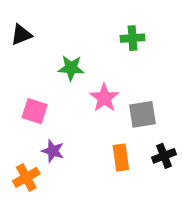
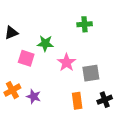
black triangle: (21, 35) -> (11, 33), moved
pink square: (35, 111) -> (26, 58), moved
orange cross: (26, 177) -> (12, 90), moved

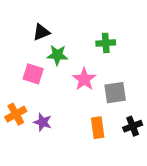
green cross: (85, 24) -> (106, 43), moved
black triangle: (11, 33) -> (41, 32), moved

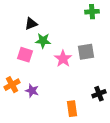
green cross: (106, 43) -> (92, 12), moved
gray square: (115, 93) -> (86, 52), moved
orange rectangle: (98, 128) -> (72, 109), moved

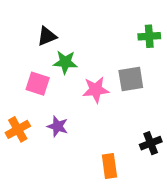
green cross: (92, 12) -> (149, 36), moved
pink star: (63, 59) -> (96, 90), turned 30
purple star: (32, 91) -> (58, 126), moved

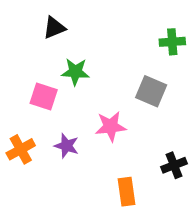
black triangle: (47, 36) -> (54, 28), moved
gray square: (131, 79) -> (151, 91), turned 32
pink star: (96, 90) -> (111, 126), moved

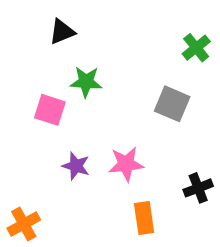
green cross: (172, 42) -> (196, 48), turned -35
pink star: (111, 126) -> (126, 164), moved
orange cross: (21, 149) -> (24, 224), moved

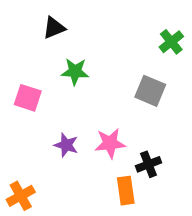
pink square: (50, 110) -> (28, 98), moved
black cross: (198, 188) -> (149, 164), moved

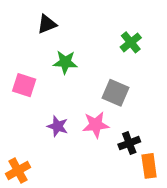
green cross: (171, 42) -> (131, 42), moved
gray square: (150, 91) -> (116, 93), moved
orange rectangle: (126, 191) -> (149, 166), moved

